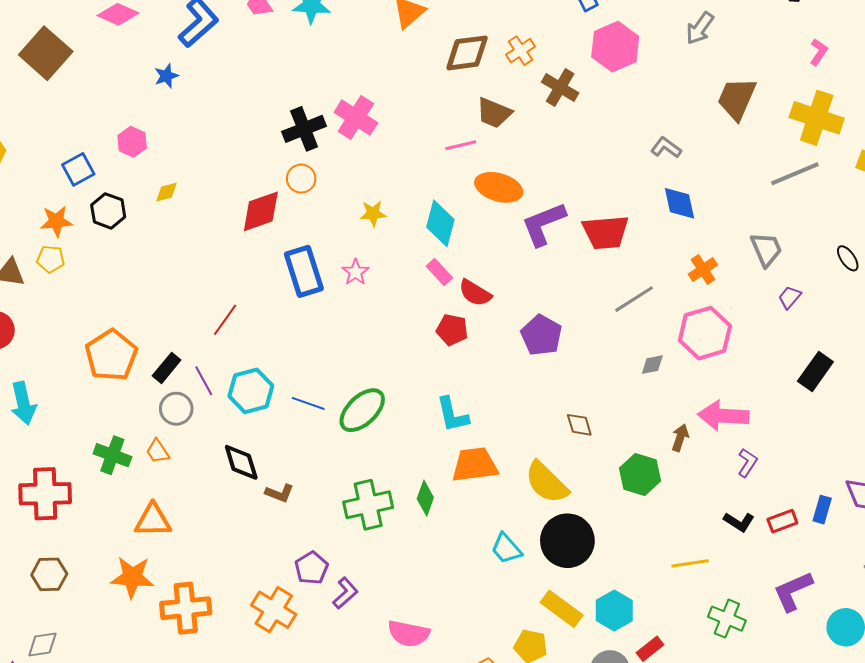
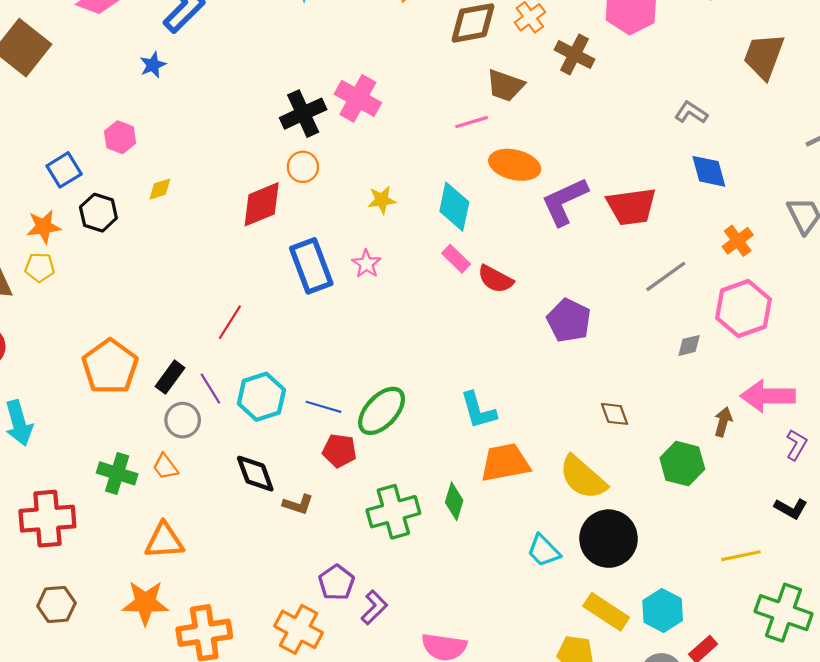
red pentagon: (452, 330) -> (339, 451), moved
green cross: (727, 619) -> (784, 613), size x1.4

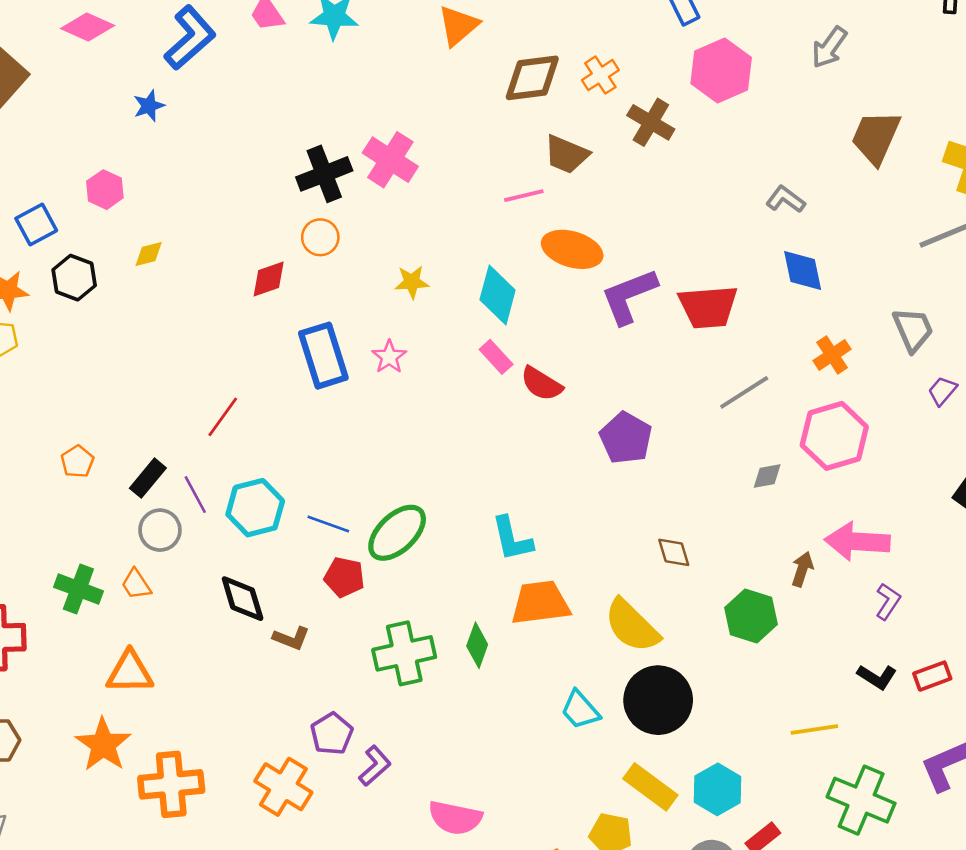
red diamond: (262, 204) -> (269, 279), size x0.7
orange pentagon: (110, 367) -> (77, 462), size x0.5
orange star: (145, 603) -> (103, 745), turned 30

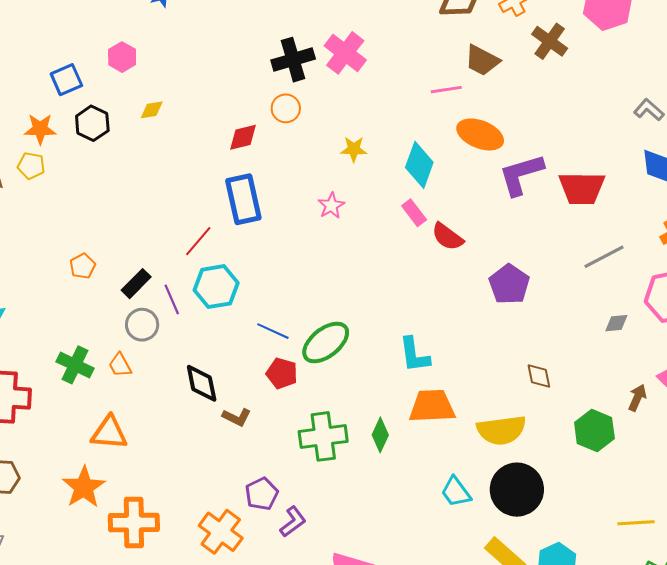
blue rectangle: (323, 356) -> (243, 199), moved
cyan hexagon: (255, 508) -> (216, 287), moved
yellow semicircle: (632, 626) -> (501, 430), turned -57

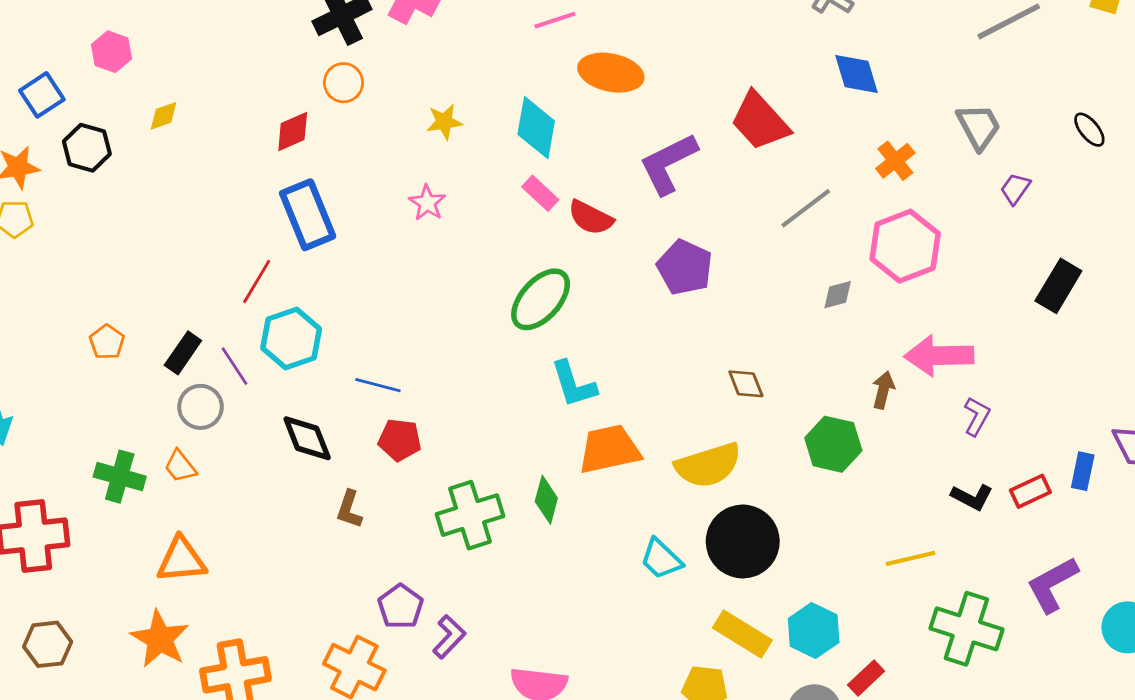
purple L-shape: (521, 175) -> (668, 164), moved
red trapezoid: (582, 188) -> (760, 121), turned 57
green ellipse: (326, 342) -> (541, 299), moved
black diamond: (202, 383) -> (307, 438), moved
brown L-shape: (237, 417) -> (349, 509), turned 92

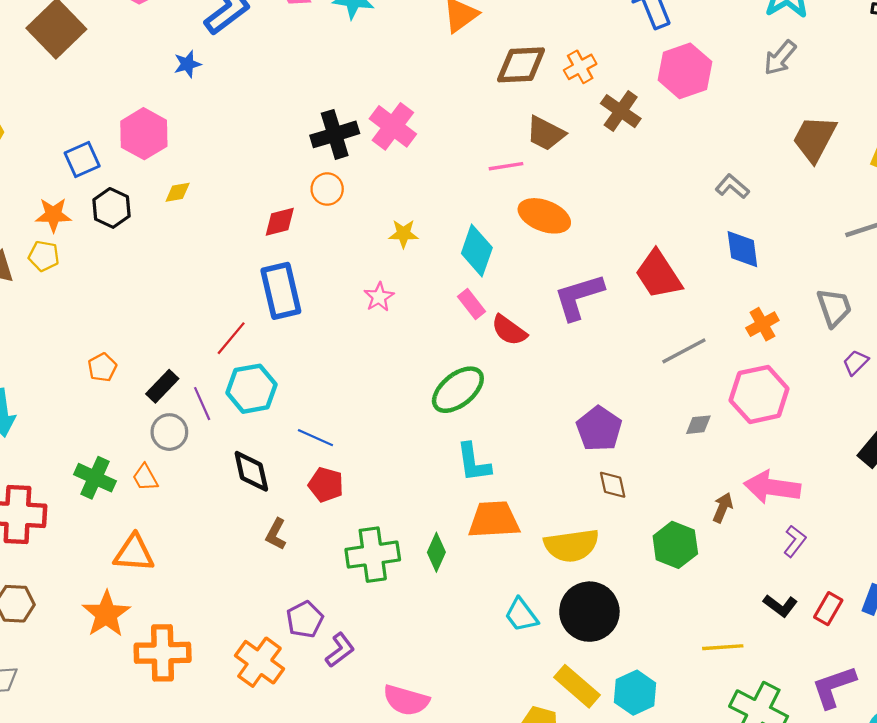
pink hexagon: (111, 52) -> (144, 134), size x1.5
purple pentagon: (685, 267) -> (599, 429), moved
red rectangle: (1030, 491) -> (828, 609), turned -44

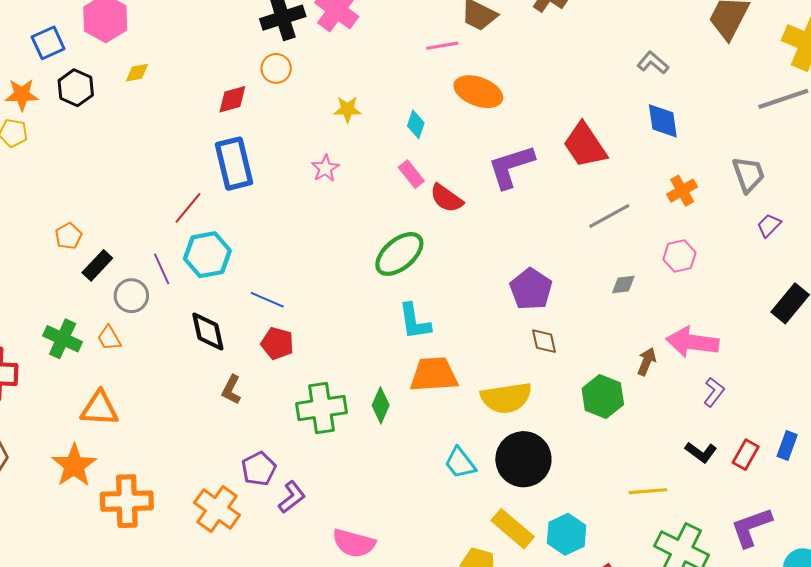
cyan diamond: (477, 251) -> (416, 124), size x0.6
black rectangle: (162, 386) -> (97, 265), moved
pink hexagon: (759, 394) -> (680, 256), size x0.6

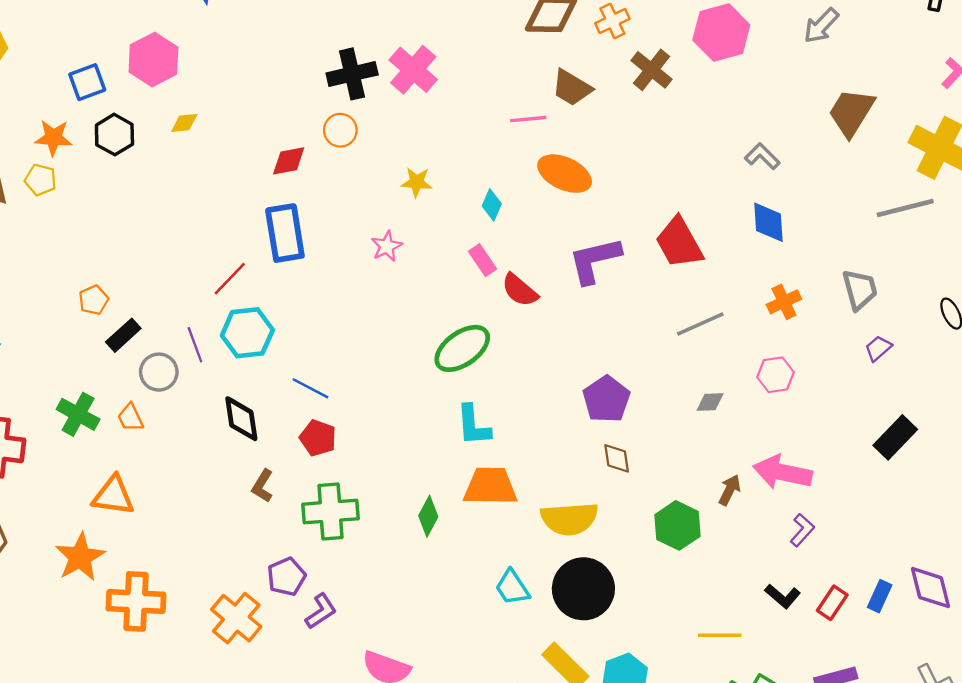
green cross: (321, 408) -> (331, 511), moved

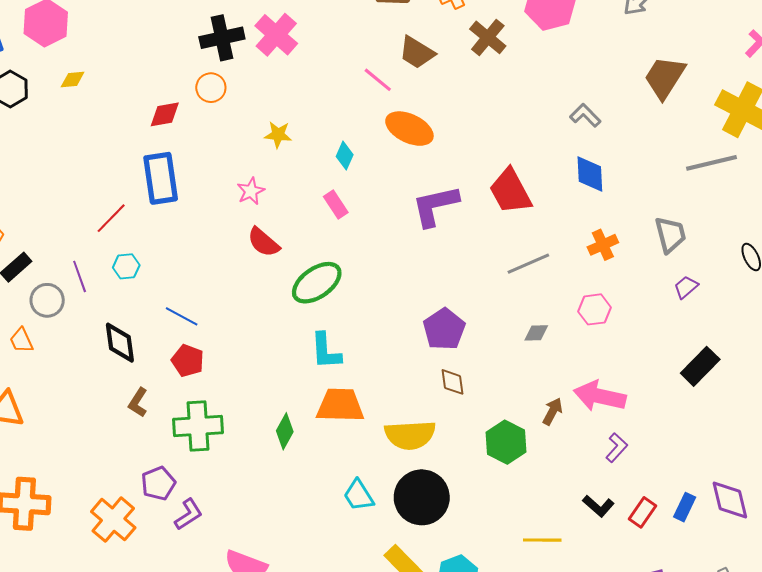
pink line: (528, 119) -> (378, 80), turned 44
red semicircle: (520, 290) -> (264, 242), moved
cyan hexagon: (247, 333) -> (126, 266), size x0.6

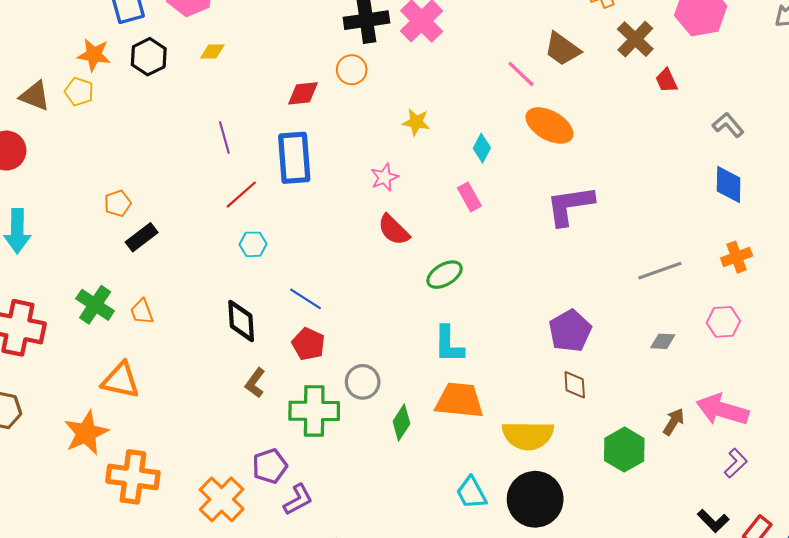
red trapezoid: (510, 191) -> (667, 80), moved, size x0.5
purple line: (80, 276) -> (224, 137), moved
green ellipse: (317, 283) -> (445, 275), size x0.7
gray circle: (47, 300) -> (363, 382), moved

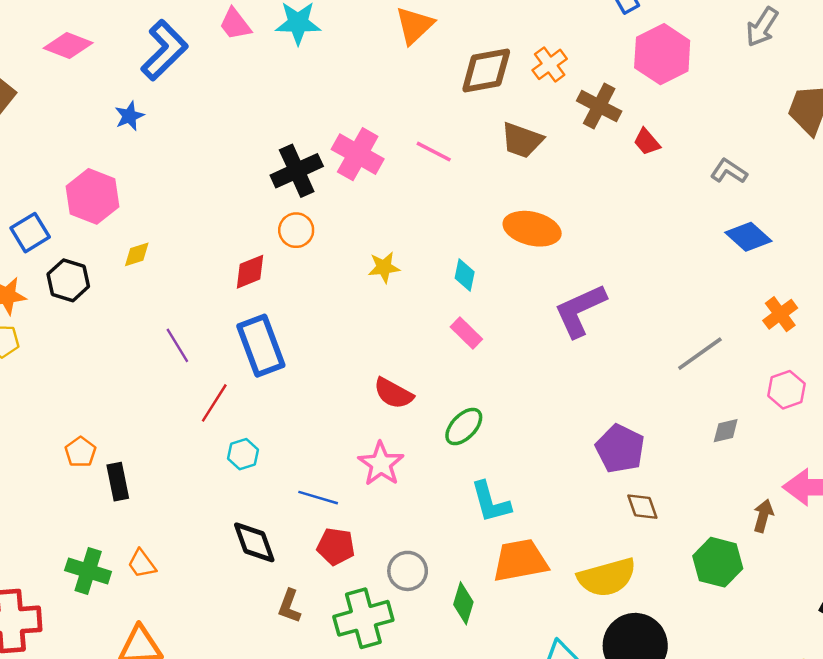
pink line: (521, 74) -> (434, 152), moved
pink star: (384, 177) -> (381, 464), moved, size x1.4
blue diamond: (729, 184) -> (748, 237), turned -33
black rectangle: (142, 237) -> (118, 482), turned -48

